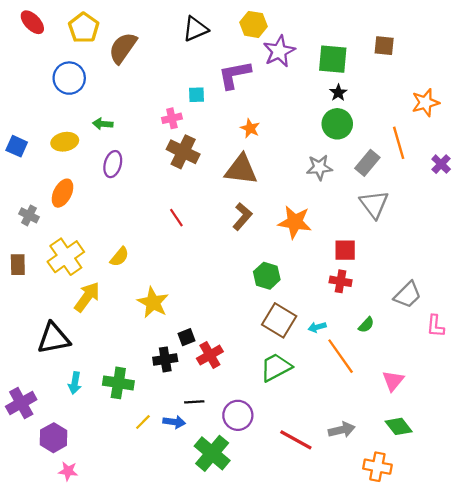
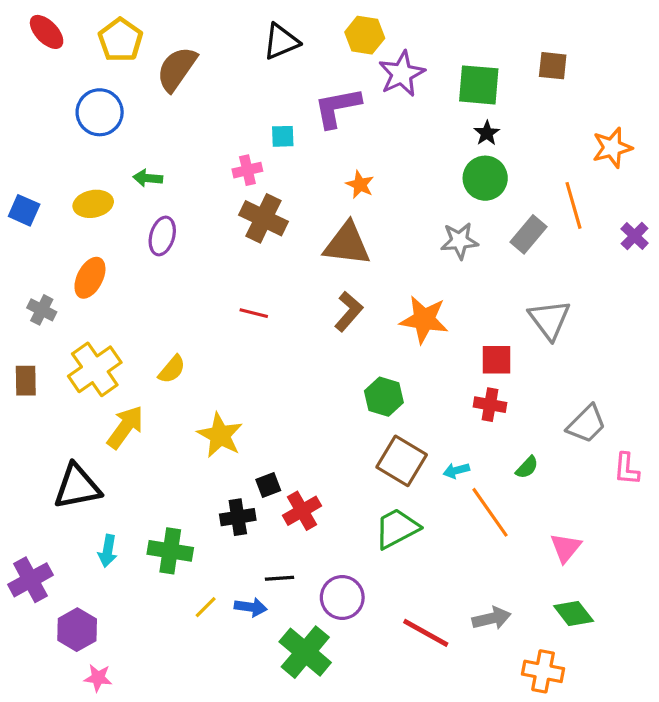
gray triangle: (374, 204) -> (549, 320), moved
red line: (176, 218) -> (254, 313), turned -42

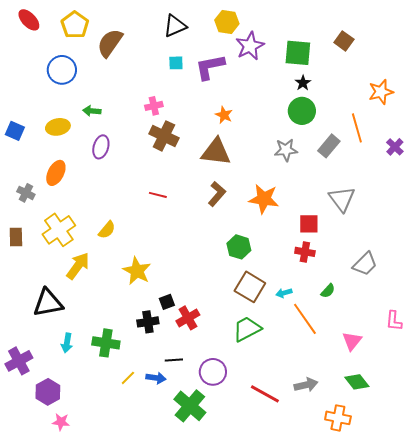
brown square: (553, 66) -> (344, 41), turned 30
cyan square: (283, 136) -> (176, 63), moved
pink L-shape: (627, 469) -> (394, 321), moved

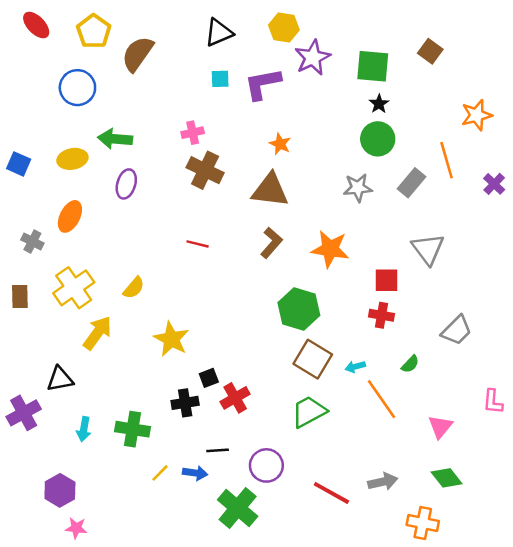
green arrow: (92, 111) -> (115, 139), size x1.5
green hexagon: (239, 247) -> (299, 309), size x1.4
black triangle: (48, 303) -> (60, 379), size x0.7
purple cross: (19, 361) -> (24, 413), moved

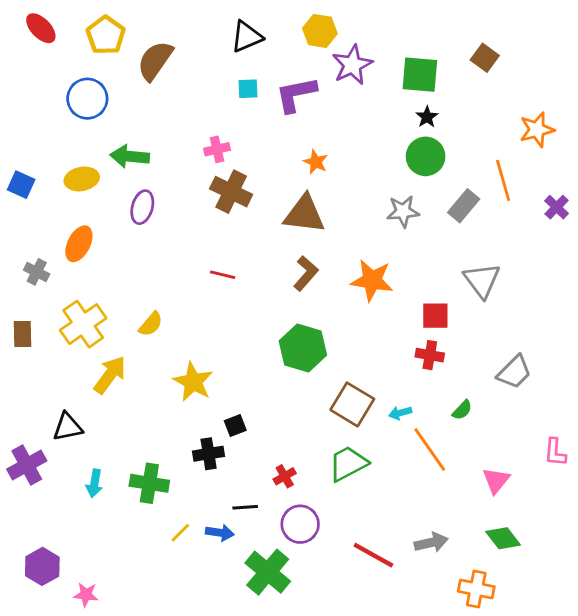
green hexagon: (299, 309) -> (303, 348), moved
red cross: (235, 398) -> (285, 476), moved, size x0.7
purple hexagon: (60, 490) -> (42, 566), moved

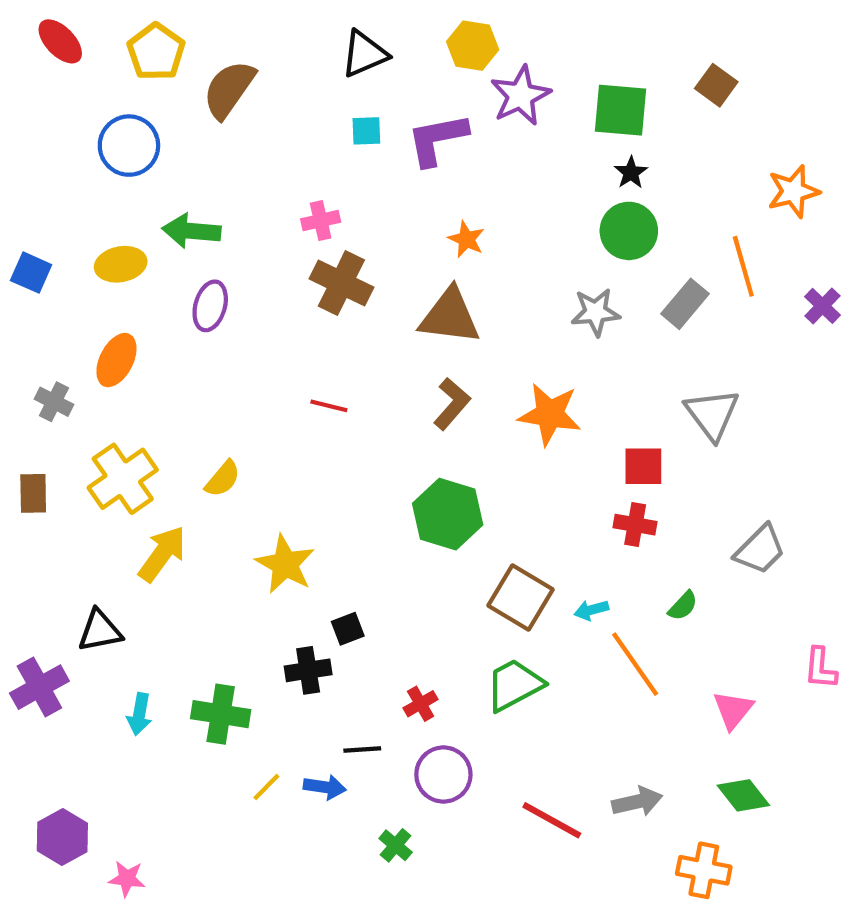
green cross: (268, 572) -> (396, 845), size x0.5

